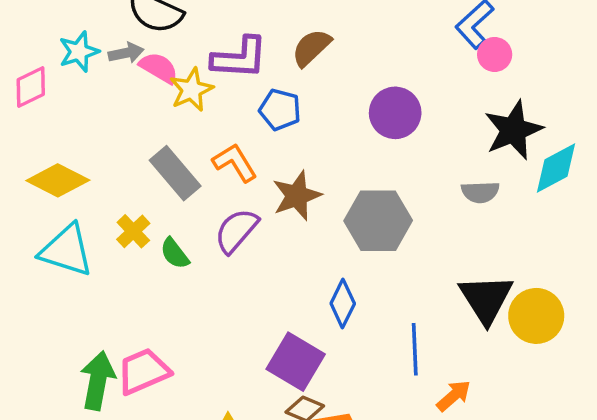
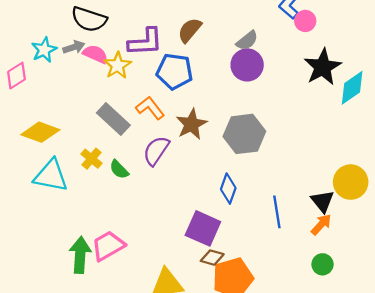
blue pentagon: (280, 110) -> (175, 71), size x1.4
gray semicircle: (480, 192) -> (247, 41), moved, turned -30
black triangle: (486, 299) -> (322, 201), moved, size x0.7
orange arrow: (454, 396) -> (321, 225), moved

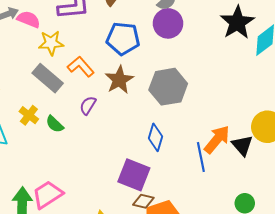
yellow star: (117, 65) -> (51, 43), moved, turned 30
blue pentagon: (175, 71) -> (123, 39), moved
purple semicircle: (156, 151) -> (88, 105), size x0.7
orange arrow: (321, 225) -> (217, 139), moved, size x1.4

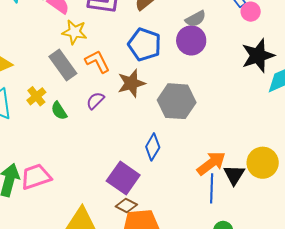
blue line: (201, 157) -> (212, 188), moved

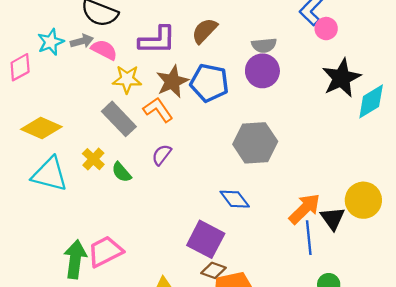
gray semicircle: (196, 19) -> (264, 45), turned 30
brown star: (131, 83) -> (172, 81), moved
blue diamond: (153, 147) -> (235, 199), turned -60

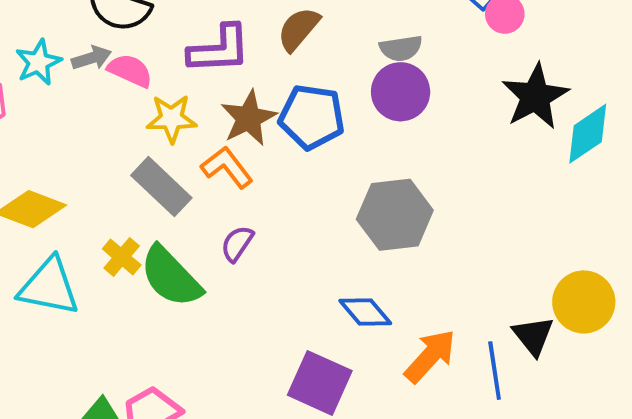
green semicircle: (121, 172) -> (171, 277), size x1.8
orange arrow: (305, 209) -> (430, 356), moved

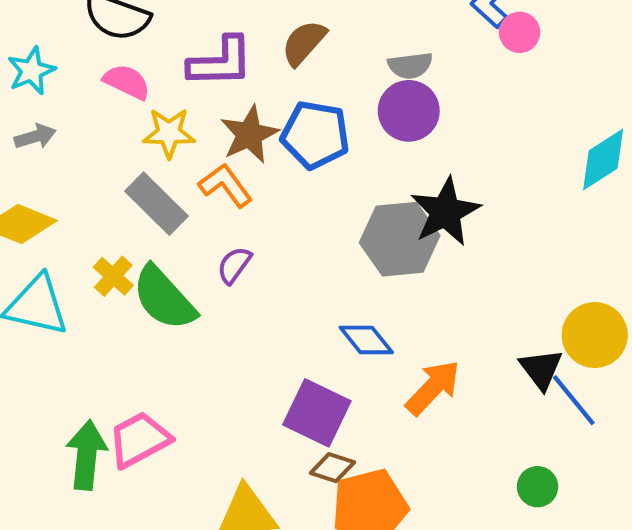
gray arrow: (91, 58) -> (35, 137), moved
black star: (535, 97) -> (445, 212), moved
blue line: (495, 371) -> (574, 400), moved, turned -32

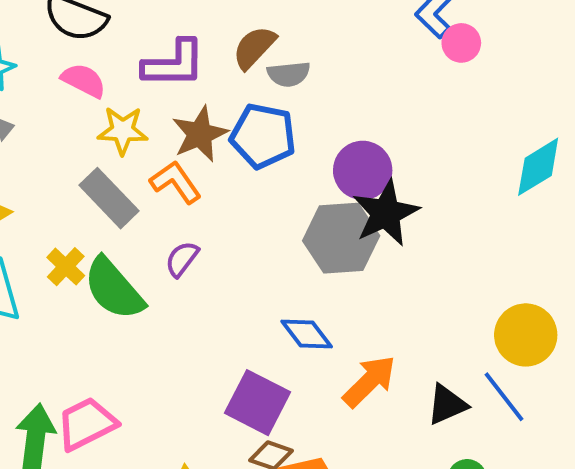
gray semicircle: (410, 65) -> (289, 74), moved
purple circle: (409, 111) -> (363, 170), moved
black triangle: (541, 369) -> (447, 405), moved, turned 42

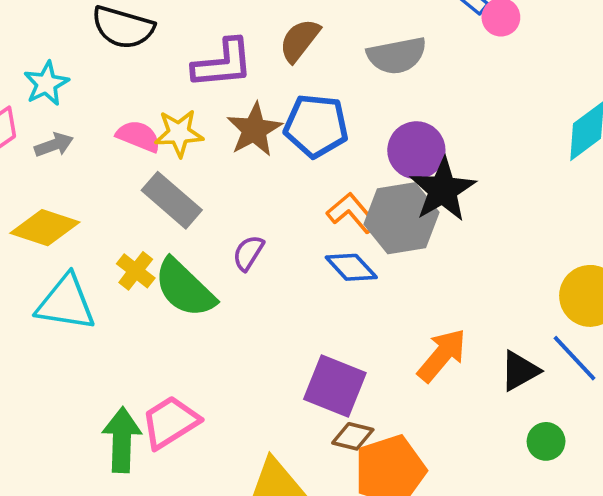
gray semicircle: (289, 74) -> (397, 55), moved, size x1.4
pink semicircle: (84, 80) -> (138, 136), moved
orange L-shape: (176, 182) -> (352, 213), moved
blue diamond: (307, 334) -> (351, 267), moved

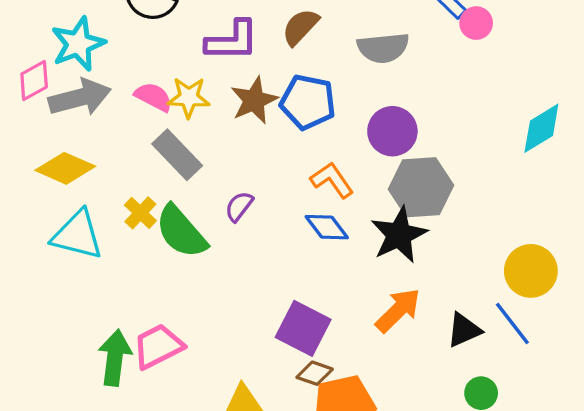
cyan star: (46, 84) -> (78, 44), size x1.4
gray arrow: (54, 145) -> (80, 97), size x1.8
black star: (443, 190) -> (399, 235), moved
gray hexagon: (402, 218) -> (421, 187), moved

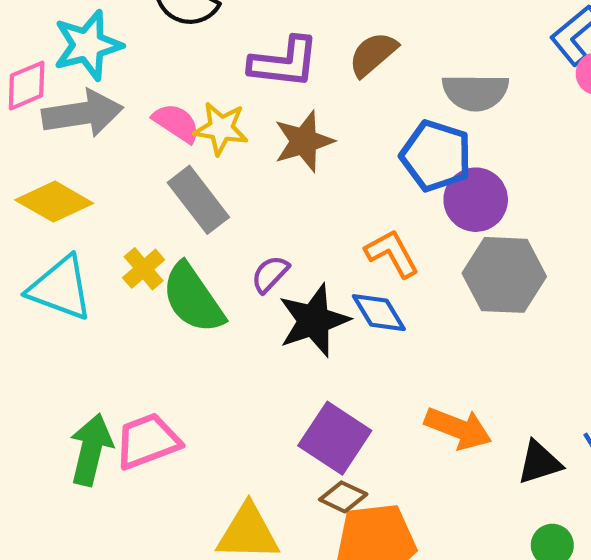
blue pentagon: (308, 102) -> (436, 156), moved
black star: (399, 235) -> (314, 320), moved
orange arrow: (398, 310) -> (458, 428), turned 60

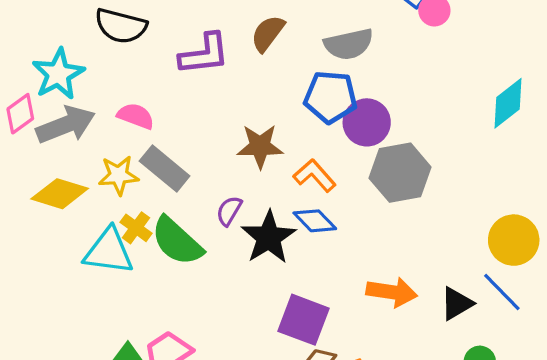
yellow star: (221, 128) -> (119, 175), moved
brown star: (304, 141) -> (260, 146), moved, turned 30
cyan triangle: (60, 288) -> (109, 251), moved

